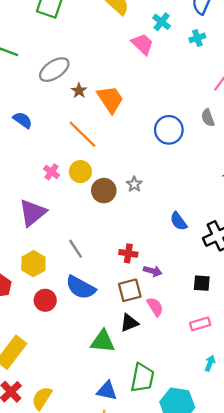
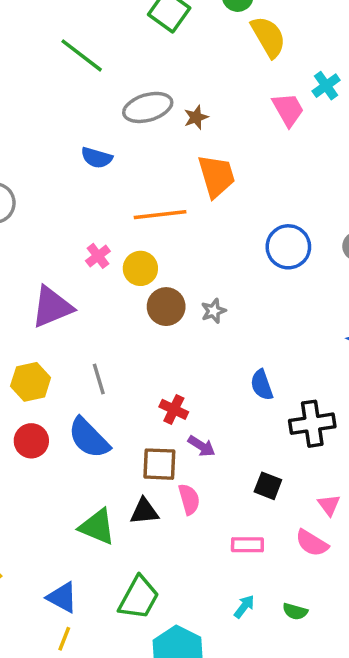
brown star: (79, 91) -> (196, 117), moved
blue semicircle: (23, 120) -> (97, 158), moved, turned 144
orange line: (82, 134) -> (160, 215), turned -68
blue triangle: (107, 391) -> (62, 597), moved

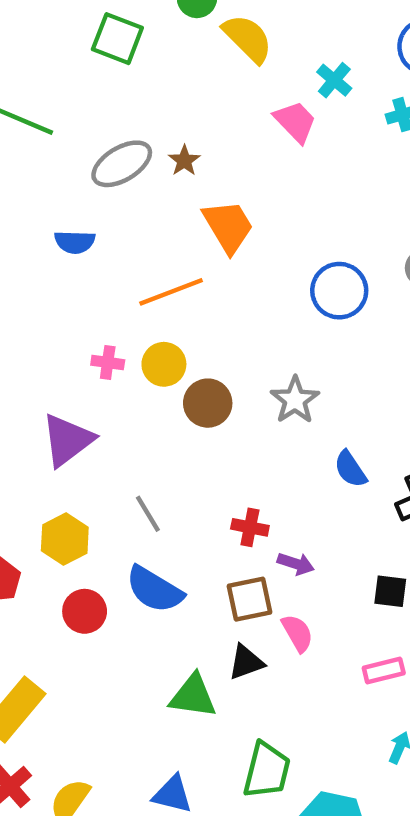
pink cross: (98, 256) -> (108, 362), turned -30
gray star: (213, 311) -> (295, 400), moved, size x1.5

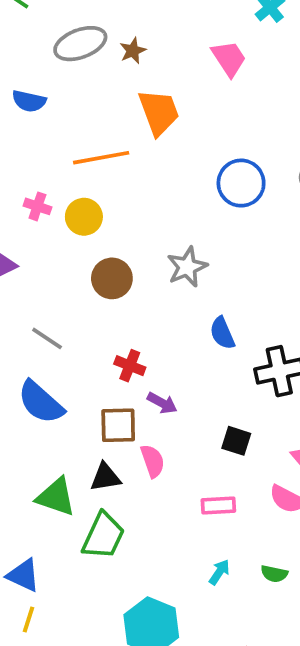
pink trapezoid: (295, 122) -> (229, 58), moved
brown circle: (208, 403) -> (112, 278), moved
gray line: (148, 514) -> (47, 338), turned -36
green trapezoid: (267, 770) -> (103, 536), moved

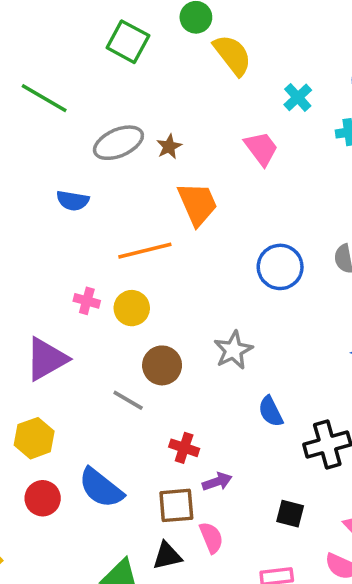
gray line: (47, 338) -> (128, 400), moved
purple arrow: (162, 403) -> (217, 482), turned -44

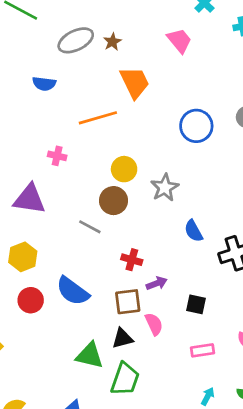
yellow circle: (132, 308) -> (124, 169), moved
purple triangle: (46, 359) -> (29, 199), turned 40
black square: (290, 514) -> (196, 304), moved

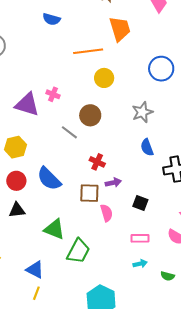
pink cross: (57, 156) -> (53, 94), moved
yellow circle: (124, 169) -> (104, 78), moved
gray star: (165, 188) -> (142, 112), moved
black triangle: (122, 338) -> (17, 210), moved
cyan arrow: (208, 396) -> (140, 264), moved, turned 40

